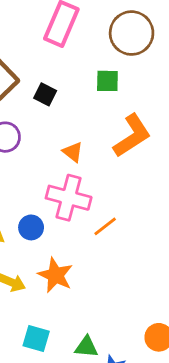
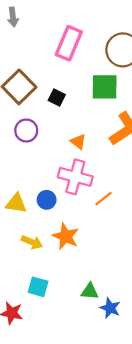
green square: (107, 81) -> (105, 87), size x1.5
cyan square: (36, 339) -> (38, 287), moved

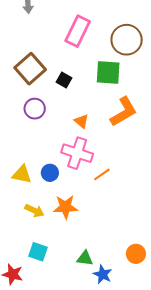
orange star: (66, 236) -> (65, 207), turned -30

